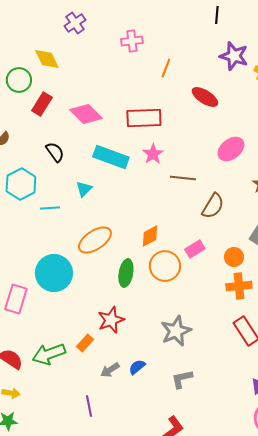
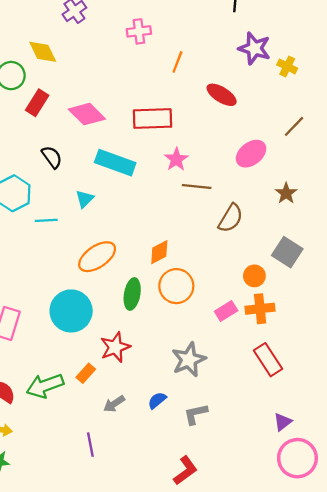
pink star: (153, 154) -> (176, 159), moved
pink rectangle: (195, 249) -> (226, 311), moved
cyan circle: (54, 273) -> (71, 311), moved
blue semicircle: (137, 367) -> (157, 400), moved

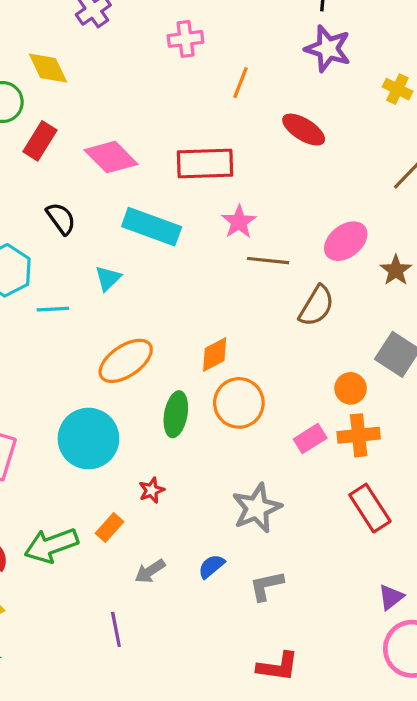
purple star: (254, 48) -> (328, 49), moved
pink ellipse: (251, 154) -> (346, 241), moved
red star: (115, 347) -> (152, 490), size x0.6
red L-shape: (185, 471) -> (278, 667), moved, turned 44

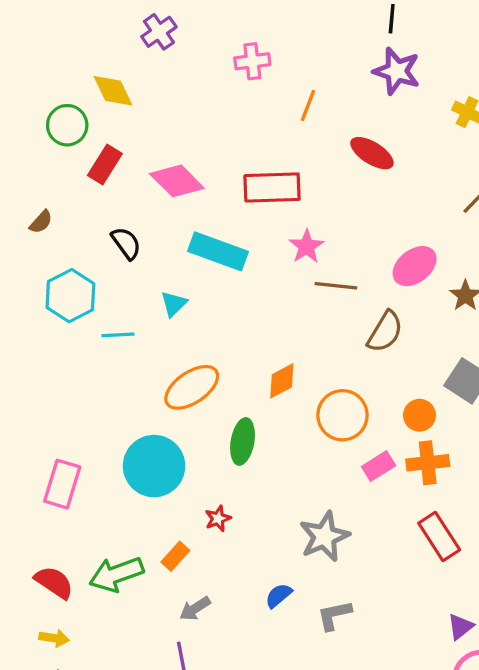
orange circle: (239, 403) -> (342, 415), moved
gray arrow: (150, 571) -> (195, 609), moved

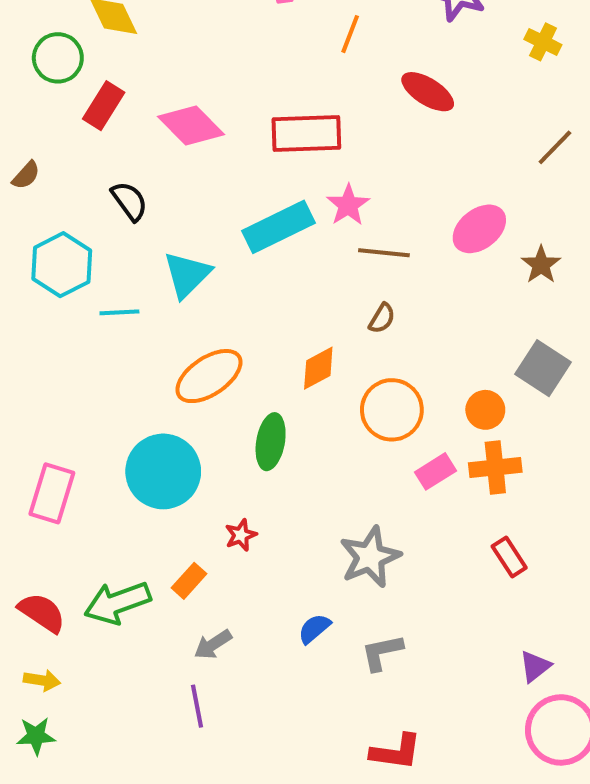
cyan rectangle: (218, 251) -> (279, 227), moved, turned -46
cyan triangle: (174, 304) -> (187, 275), size x1.5
brown semicircle: (385, 332) -> (382, 318), moved, size x0.6
red rectangle: (439, 537) -> (509, 557), size x0.7

